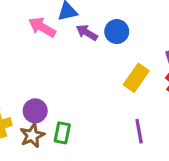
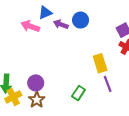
yellow rectangle: (136, 78) -> (100, 63), moved, turned -42
green rectangle: (62, 133) -> (79, 93), moved, turned 32

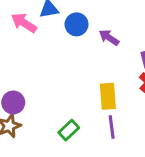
blue circle: (81, 20) -> (77, 24), moved
purple arrow: (61, 24) -> (109, 38), moved

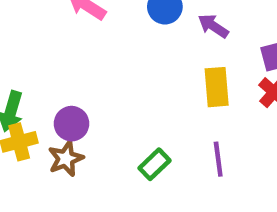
yellow rectangle: (108, 96) -> (217, 87), moved

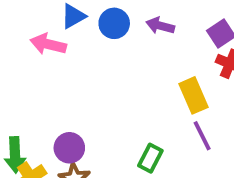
yellow rectangle: (217, 87) -> (194, 95), moved

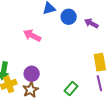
pink arrow: (48, 44) -> (32, 35), moved

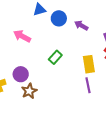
green rectangle: (71, 88) -> (55, 57), moved
brown star: (31, 90) -> (29, 91), moved

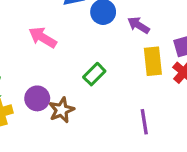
yellow rectangle: (89, 64) -> (153, 61), moved
brown star: (29, 91) -> (62, 110), moved

